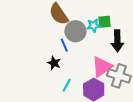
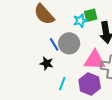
gray circle: (75, 31) -> (69, 43), moved
pink triangle: (102, 67) -> (95, 60), turned 45

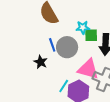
green square: (91, 15) -> (91, 35), moved
cyan line: (62, 84) -> (64, 86), moved

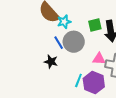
cyan star: (83, 27) -> (64, 22), moved
pink triangle: (88, 69) -> (99, 59), size x0.6

